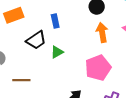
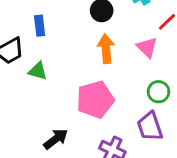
green triangle: (57, 52) -> (38, 71), turned 40

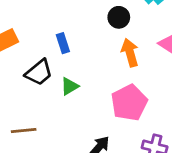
green triangle: (38, 71) -> (70, 86), turned -36

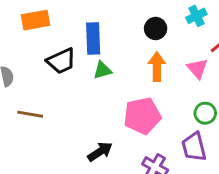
blue rectangle: (63, 43) -> (93, 39), size x1.5
green triangle: (70, 86) -> (102, 70), moved

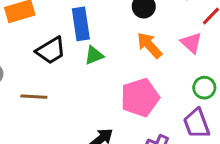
orange arrow: (157, 67) -> (149, 45), turned -36
brown line: (30, 114) -> (34, 97), moved

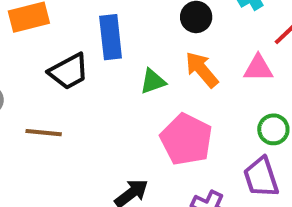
pink triangle: (191, 43) -> (258, 68), turned -45
green triangle: (94, 55) -> (153, 81), moved
pink pentagon: (140, 98) -> (186, 139), turned -30

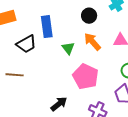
green triangle: (153, 81) -> (68, 48), turned -48

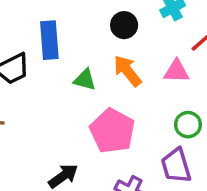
green triangle: (68, 48) -> (85, 80), turned -40

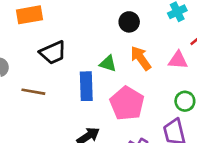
black circle: (124, 25) -> (129, 22), moved
blue rectangle: (49, 40) -> (86, 86), moved

